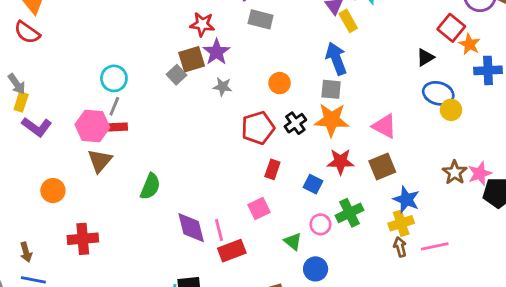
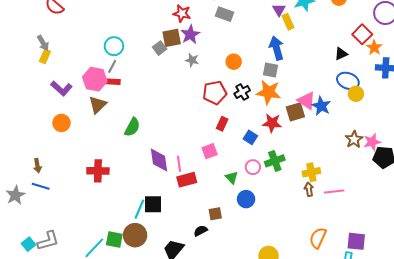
purple L-shape: (37, 127) -> (61, 88), moved
brown square: (382, 166) -> (295, 112), moved
blue star: (406, 200) -> (321, 106), moved
red cross: (83, 239) -> (98, 171), moved

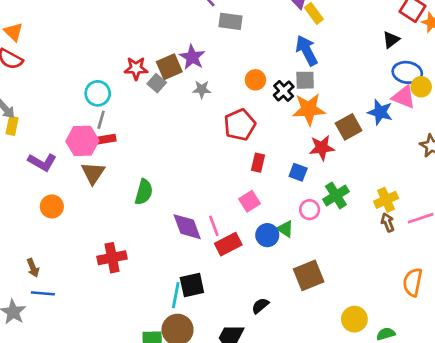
red star: (182, 13) -> (136, 68), moved
black cross: (242, 92) -> (284, 91), moved
pink triangle: (307, 101) -> (404, 97), moved
blue circle: (246, 199) -> (267, 235), moved
brown square: (215, 214) -> (309, 275), moved, size x1.6

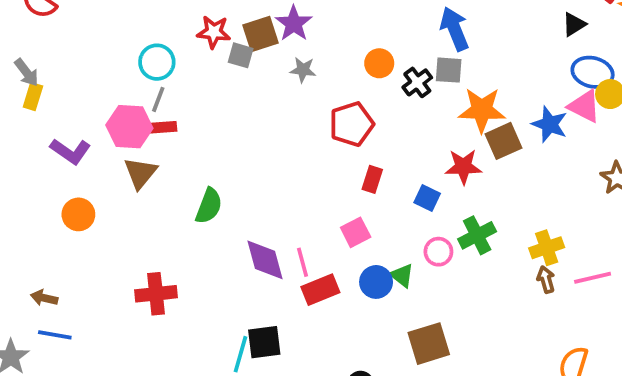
gray square: (157, 83) -> (241, 55), turned -30
orange star: (309, 109) -> (482, 110), moved
brown arrow: (33, 268) -> (44, 298), turned 120

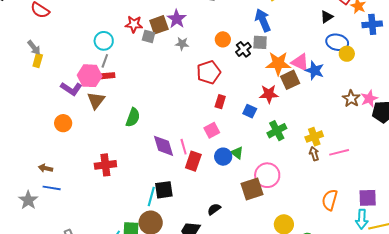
pink triangle: (584, 106) -> (300, 62), moved
purple L-shape: (70, 151) -> (71, 89), moved
pink circle: (438, 252) -> (267, 175), moved, size x1.6
red rectangle: (320, 290) -> (193, 161), turned -48

